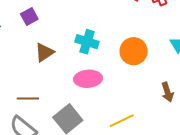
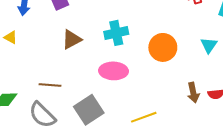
cyan cross: (87, 42) -> (116, 33), turned -35

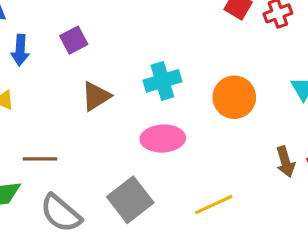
brown line: (50, 85) -> (40, 159), moved

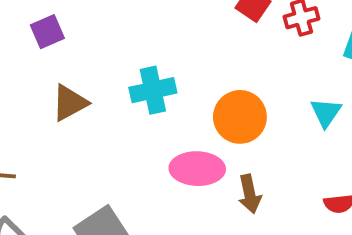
pink ellipse: (163, 139) -> (197, 169), moved
brown arrow: (285, 162) -> (250, 194), moved

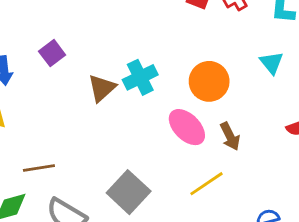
brown triangle: (70, 103) -> (102, 88), moved
pink ellipse: (197, 169) -> (187, 127), turned 57

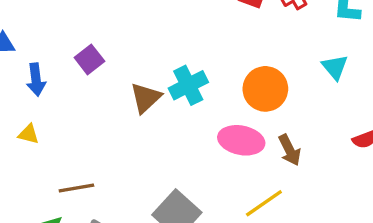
pink ellipse: (187, 127) -> (241, 140), turned -33

